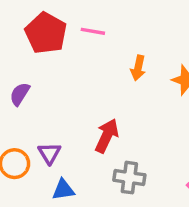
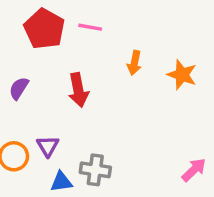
red arrow: (107, 136) -> (78, 90), moved, turned 144
gray cross: (129, 178) -> (95, 170), moved

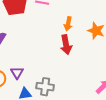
red arrow: (78, 90) -> (66, 45), moved

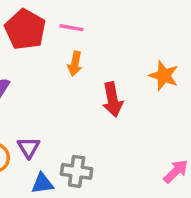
orange arrow: (68, 24) -> (75, 64), moved

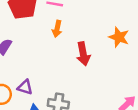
purple triangle: (29, 147) -> (25, 87), turned -42

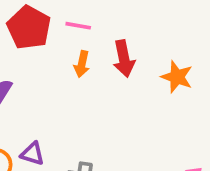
red arrow: (83, 54) -> (124, 59), moved

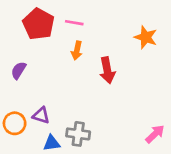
red arrow: (124, 59) -> (107, 70), moved
orange star: (177, 77) -> (146, 37), moved

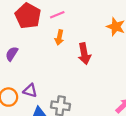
pink line: (74, 23) -> (57, 15), turned -32

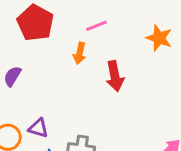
pink line: (57, 15) -> (96, 26), moved

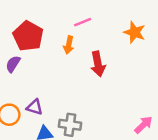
red pentagon: (35, 23) -> (28, 36), moved

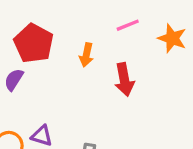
pink line: (83, 22) -> (128, 25), moved

